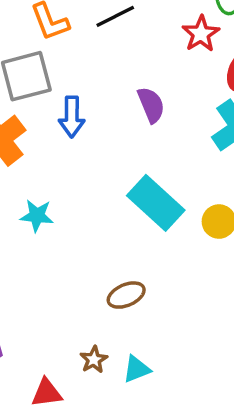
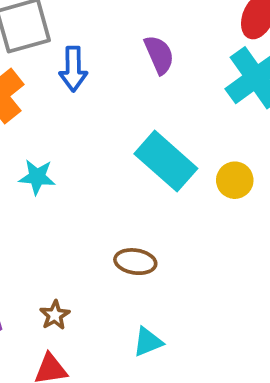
brown ellipse: (126, 295) -> (135, 262), turned 33
brown star: (94, 360) -> (55, 315), moved

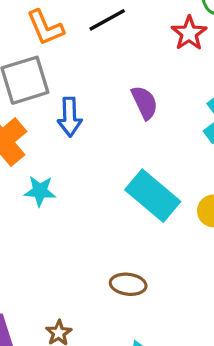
cyan star: (37, 177) -> (40, 191), moved

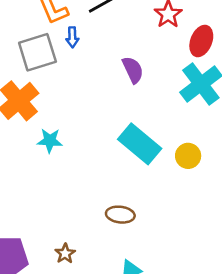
blue arrow: (70, 117) -> (72, 37), moved, size x0.7

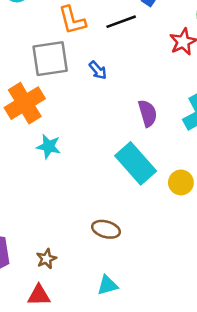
blue arrow: (72, 37) -> (98, 70), moved, turned -48
purple semicircle: (133, 70) -> (148, 113), moved

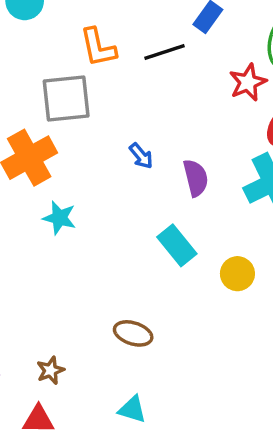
blue arrow: (98, 70) -> (141, 156), moved
cyan rectangle: (136, 163) -> (177, 245), size x0.7
cyan triangle: (108, 285) -> (132, 409), turned 30

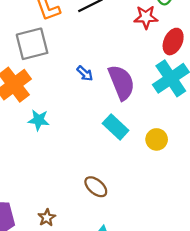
red star: (248, 82) -> (146, 17), turned 30
purple semicircle: (196, 178) -> (121, 82), size x1.5
brown ellipse: (133, 333) -> (96, 187), turned 30

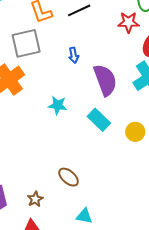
blue arrow: (85, 73) -> (74, 55), moved, turned 35
cyan star: (39, 120) -> (58, 105), moved
brown ellipse: (96, 187) -> (69, 177), moved

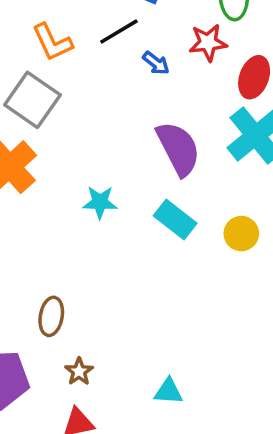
gray square: (26, 43) -> (32, 100), turned -36
blue arrow: (74, 55) -> (156, 63), moved, turned -35
brown ellipse: (69, 177) -> (51, 316), moved, turned 65

